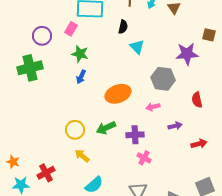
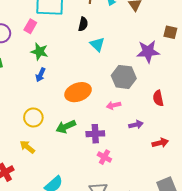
yellow circle: (75, 130) -> (33, 117), moved
yellow arrow: (82, 156) -> (27, 147), moved

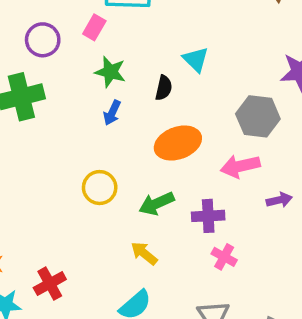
black semicircle: (83, 24) -> (164, 88), moved
cyan triangle: (97, 44) -> (196, 59), moved
pink arrow: (114, 105) -> (240, 166), size x1.5
yellow arrow: (27, 147) -> (144, 253), moved

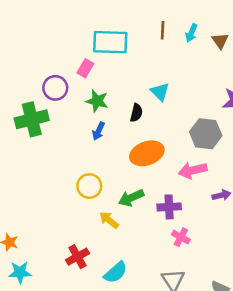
purple circle: (43, 40) -> (55, 88), moved
yellow arrow: (144, 253) -> (109, 220), moved
red cross: (50, 284) -> (78, 257), moved

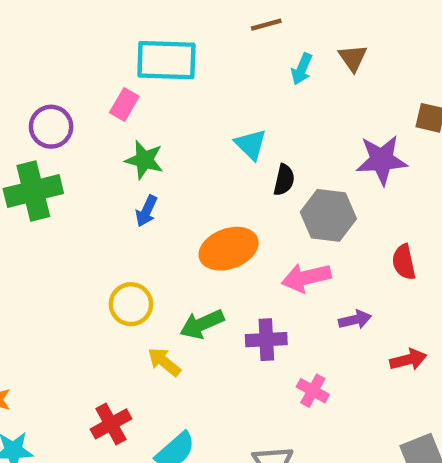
brown line: (163, 30) -> (266, 25), moved, turned 72
cyan arrow: (191, 33) -> (302, 69), moved
purple circle: (55, 88) -> (51, 127), moved
black semicircle: (136, 113) -> (284, 180), moved
pink cross: (181, 237) -> (313, 391), moved

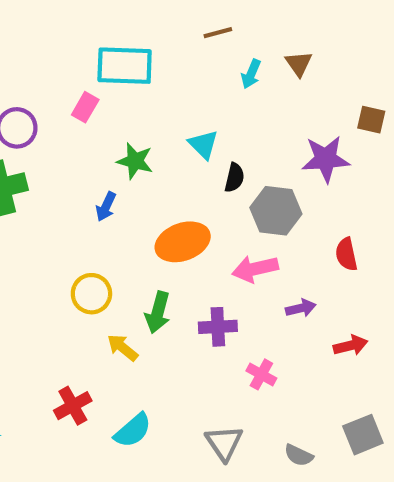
green star: (144, 160) -> (135, 161), moved
green arrow: (202, 324) -> (158, 312), turned -51

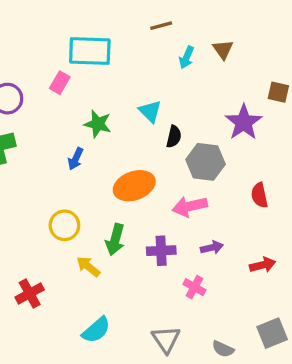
purple star: (326, 159) -> (244, 122), turned -30
purple arrow: (301, 308) -> (212, 248), moved
red cross: (73, 406) -> (30, 293), moved

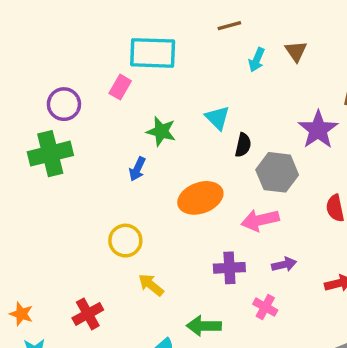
green arrow: (115, 240) -> (204, 326), moved, turned 76

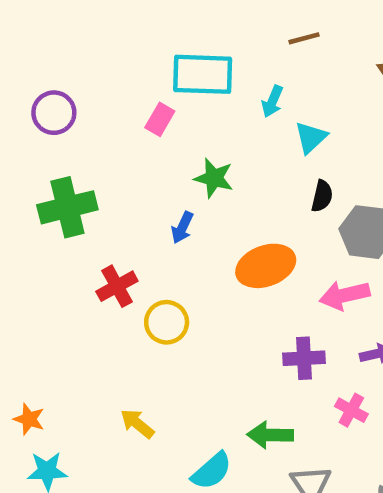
cyan arrow: (257, 60) -> (272, 101), moved
purple circle: (64, 104) -> (54, 113), moved
cyan triangle: (217, 118) -> (311, 137), moved, turned 32
yellow arrow: (151, 285) -> (137, 424), moved
red cross: (88, 314) -> (117, 286), moved

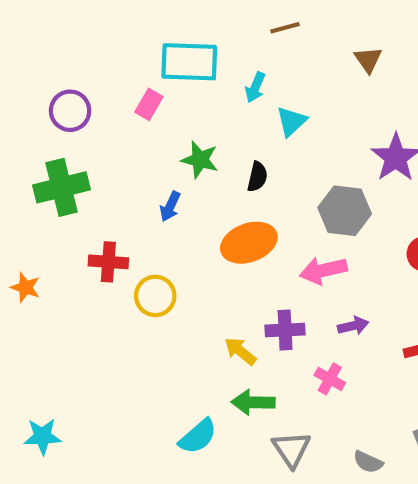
purple circle: (54, 113) -> (70, 111), moved
black semicircle: (322, 196) -> (257, 177), moved
red cross: (117, 286) -> (108, 262), turned 33
orange star: (29, 419) -> (25, 287), moved
yellow arrow: (137, 424) -> (240, 351), moved

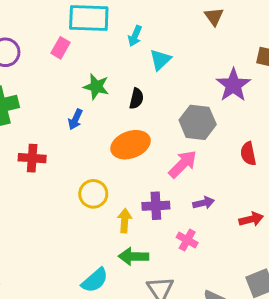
pink arrow: (323, 270) -> (183, 164), turned 148
yellow circle: (155, 296) -> (93, 194), moved
yellow arrow: (240, 351) -> (125, 221), turned 55

